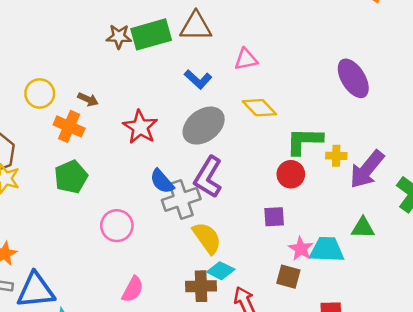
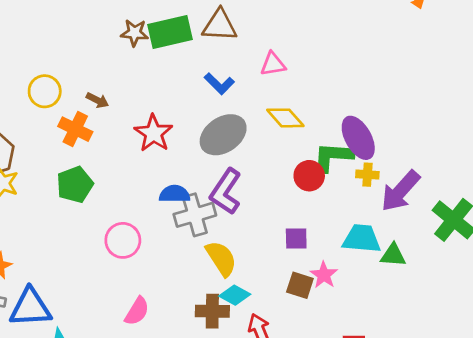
purple ellipse: (353, 78) -> (358, 138), moved
red circle: (291, 174) -> (309, 176), moved
blue semicircle: (162, 181) -> (175, 194), turned 128
cyan trapezoid: (327, 250) -> (362, 239), moved
brown square: (288, 277) -> (300, 285), moved

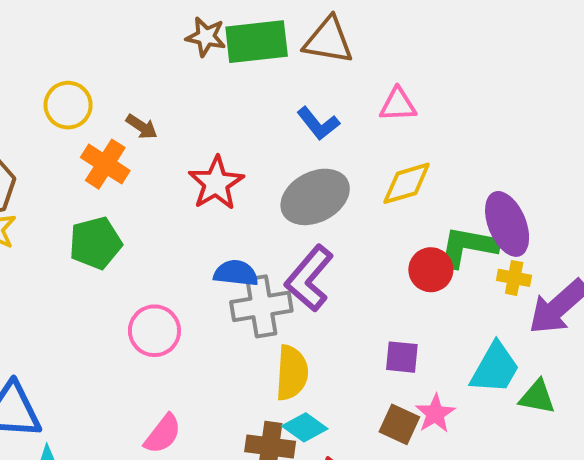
yellow diamond: (285, 118) -> (407, 183), turned -72
cyan trapezoid: (362, 239) -> (495, 368), turned 108
yellow semicircle: (221, 258) -> (292, 373), turned 30

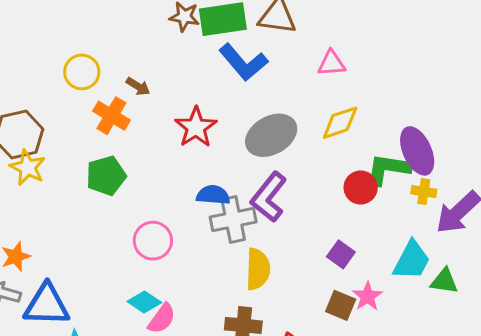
blue L-shape: (318, 123) -> (243, 62), moved, size x1.5
purple square: (402, 357) -> (341, 254), turned 32
cyan diamond: (305, 427) -> (144, 302), moved

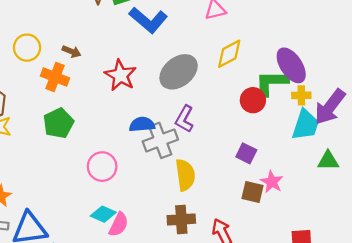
purple L-shape: (269, 197) -> (184, 119), size x0.7
cyan trapezoid: (412, 260) -> (305, 125), moved

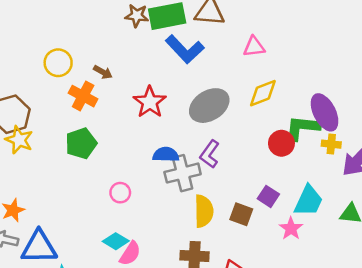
cyan trapezoid: (305, 125) -> (308, 201), moved
pink circle: (102, 167) -> (120, 193), size x0.7
brown square: (253, 192) -> (241, 214), moved

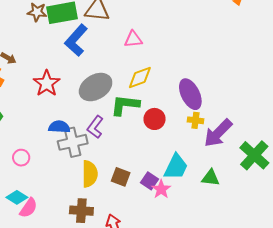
blue L-shape: (185, 49) -> (76, 40), turned 84
green L-shape: (302, 128) -> (125, 105), moved
purple square: (268, 196) -> (149, 181), moved

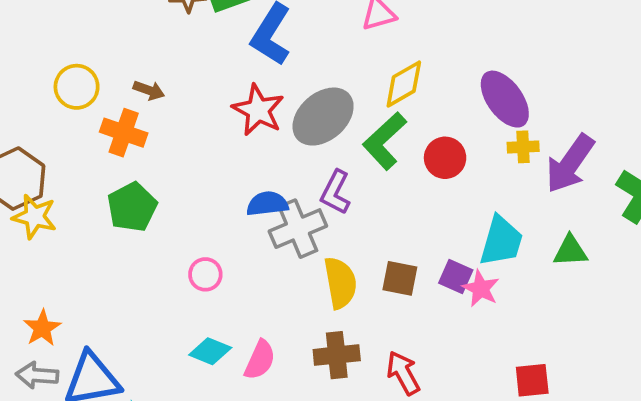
red star: (47, 83) -> (258, 110), moved
green L-shape: (125, 105) -> (385, 141), turned -40
pink semicircle: (28, 208) -> (260, 360), moved

